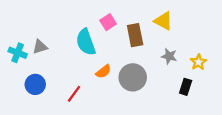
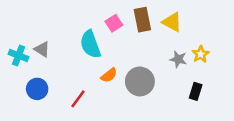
brown rectangle: (135, 35) -> (142, 20), moved
gray triangle: (40, 47) -> (42, 49), turned 49
yellow star: (198, 62) -> (201, 54), moved

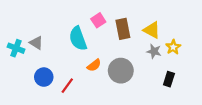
brown rectangle: (142, 20) -> (123, 29), moved
yellow triangle: (172, 22) -> (152, 30), moved
blue circle: (37, 89) -> (44, 77), moved

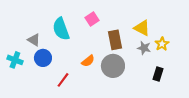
brown rectangle: (123, 29) -> (115, 40), moved
cyan semicircle: (78, 39) -> (61, 29), moved
cyan cross: (16, 48) -> (15, 60), moved
blue circle: (44, 77) -> (43, 58), moved

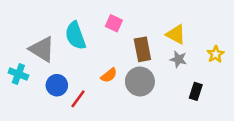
pink square: (92, 19) -> (114, 23), turned -32
gray triangle: (34, 40) -> (42, 49), size x1.6
yellow star: (162, 44) -> (216, 54), moved
blue circle: (43, 58) -> (57, 85), moved

